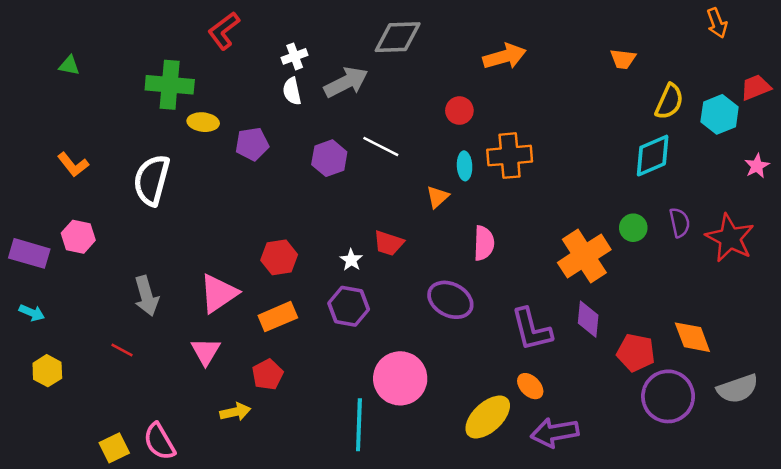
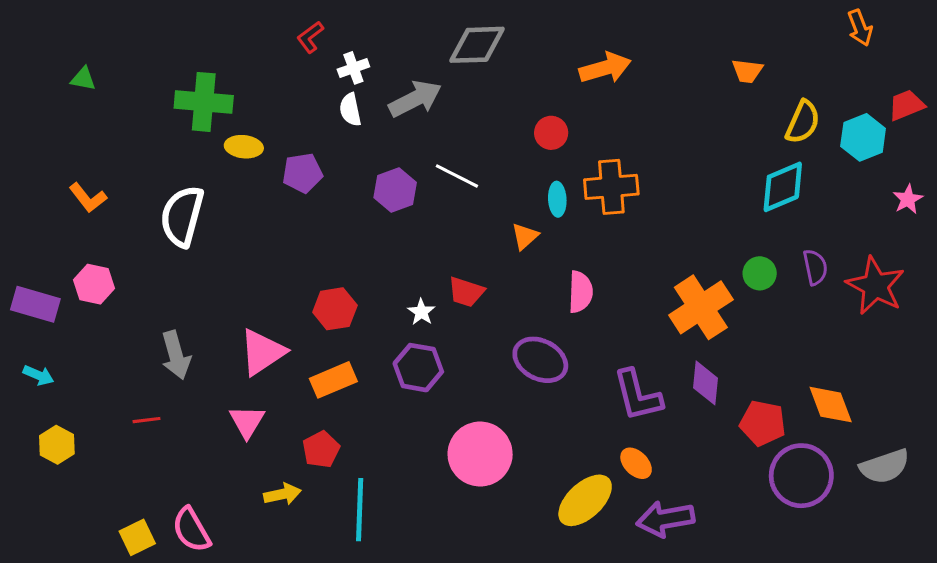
red L-shape: (224, 31) -> (310, 37), moved, size x0.7
red line: (122, 350) -> (147, 420), turned -35
cyan line: (359, 425) -> (360, 510), moved

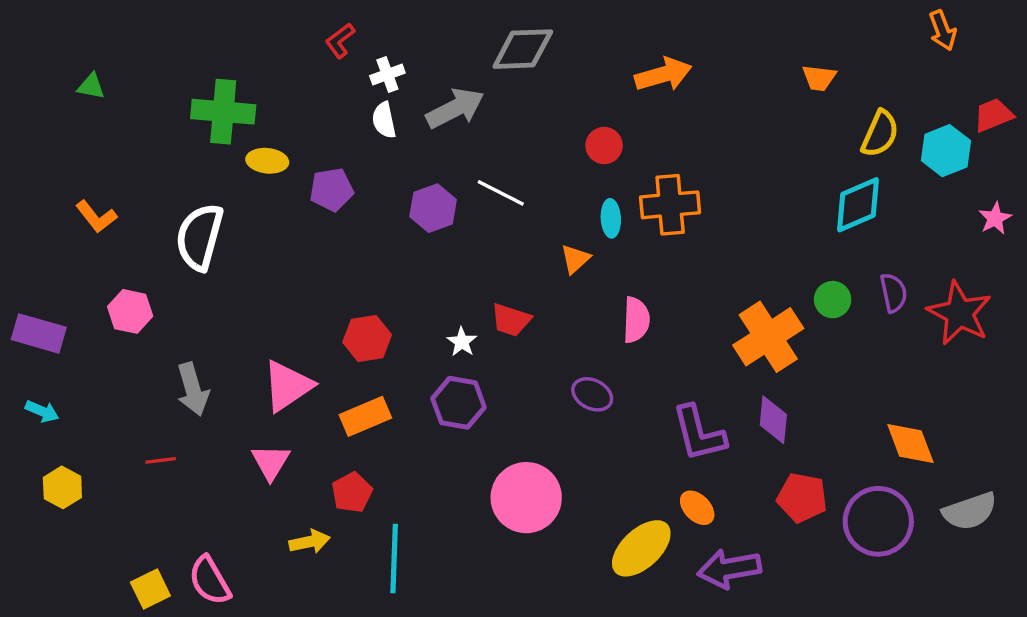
pink hexagon: (94, 284) -> (130, 311), moved
purple ellipse: (540, 360) -> (592, 394), size x0.7
red pentagon: (763, 423) -> (802, 498), moved

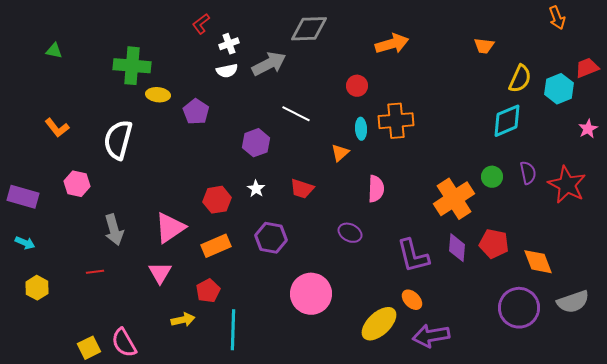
white semicircle: (384, 120) -> (227, 71), turned -90
purple pentagon: (332, 190) -> (196, 112), turned -30
purple hexagon: (433, 208) -> (256, 143), moved
white star: (462, 342) -> (256, 189), moved
red pentagon: (802, 498) -> (494, 244), moved

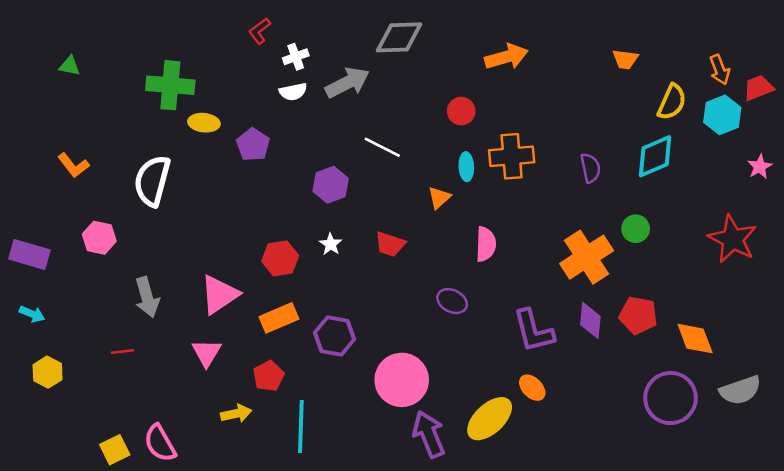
orange arrow: (557, 18) -> (720, 70), moved
purple semicircle: (528, 173) -> (590, 168), moved
purple hexagon: (271, 238) -> (334, 336), moved
purple arrow: (431, 336) -> (429, 434), moved, turned 78

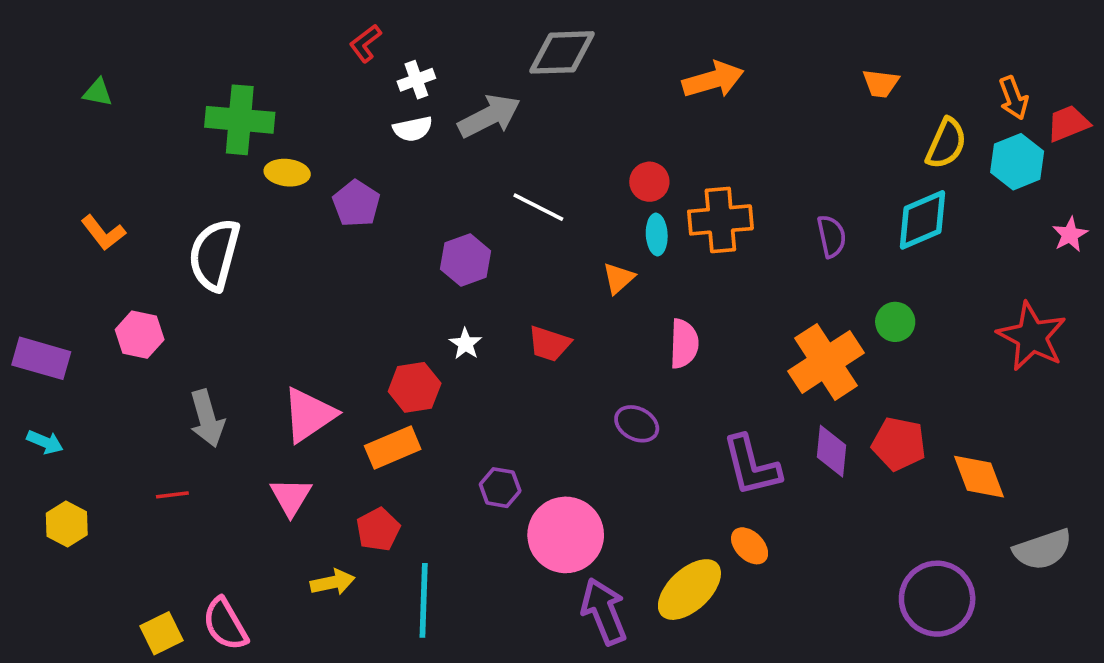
red circle: (461, 111) -> (649, 182), moved
red hexagon: (280, 258) -> (415, 387), moved
purple hexagon: (334, 336) -> (500, 488), moved, size x0.7
purple circle: (671, 398) -> (937, 599), moved

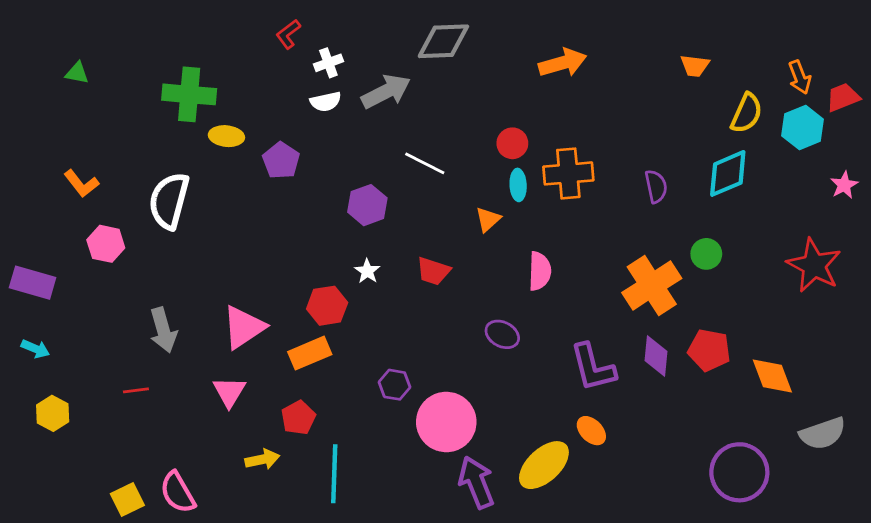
pink hexagon: (140, 335) -> (106, 244), moved

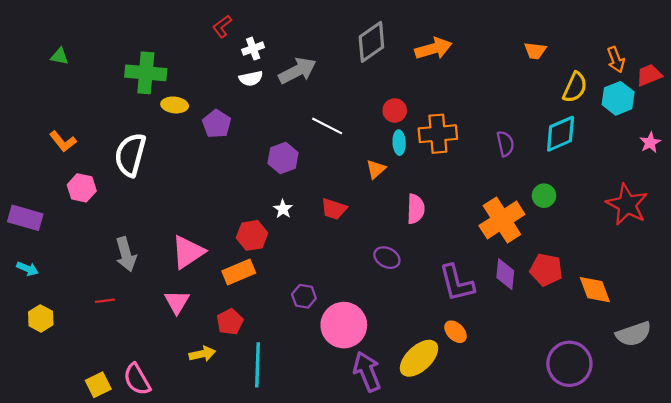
gray diamond: (443, 41) -> (371, 42), moved, turned -33

